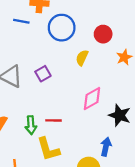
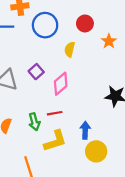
pink diamond: (92, 99) -> (61, 84), moved
blue arrow: (106, 147) -> (85, 130), moved
yellow L-shape: (48, 149) -> (55, 141), turned -80

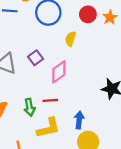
orange star: (109, 41) -> (110, 17), moved

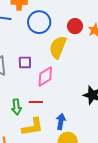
yellow semicircle: (71, 39) -> (58, 47), size x1.6
purple square: (36, 58) -> (25, 62), turned 32

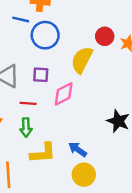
blue circle: (39, 22) -> (45, 35), moved
red line: (36, 102) -> (28, 103), moved
blue arrow: (61, 121) -> (78, 149), turned -70

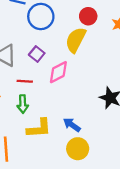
red circle: (105, 36) -> (88, 16), moved
purple square: (41, 75) -> (37, 54), turned 35

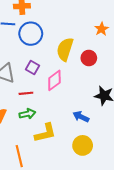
red circle: (88, 16) -> (89, 58), moved
green arrow: (23, 104) -> (27, 114), turned -91
blue arrow: (72, 125) -> (81, 117), moved

